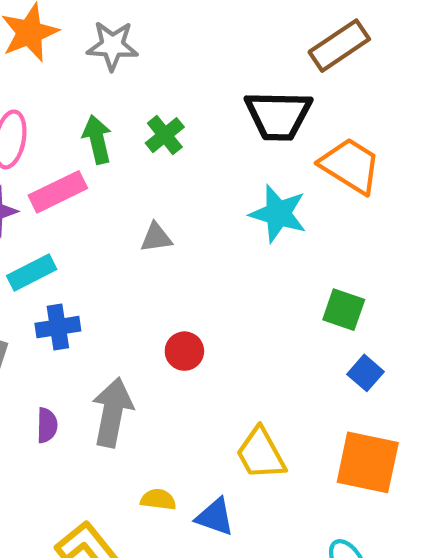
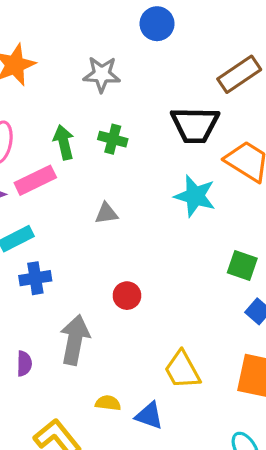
gray star: (112, 46) -> (102, 74), moved
green cross: (165, 135) -> (113, 139), turned -36
purple semicircle: (47, 425) -> (24, 364), moved

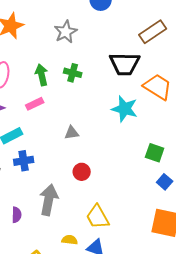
gray star: (102, 74) -> (66, 32), turned -30
pink rectangle: (35, 180) -> (35, 104), moved, size x0.7
gray triangle: (106, 213) -> (72, 133), moved
yellow trapezoid: (182, 370) -> (98, 217), moved

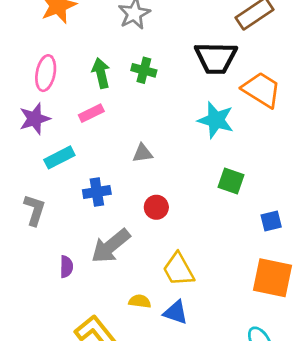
green square: (155, 153) -> (231, 181), moved
blue cross: (24, 161) -> (97, 192), moved
blue square: (165, 182) -> (271, 221), turned 35
gray arrow: (49, 200) -> (111, 246), turned -140

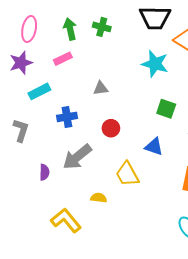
blue triangle: (176, 312) -> (154, 147), moved

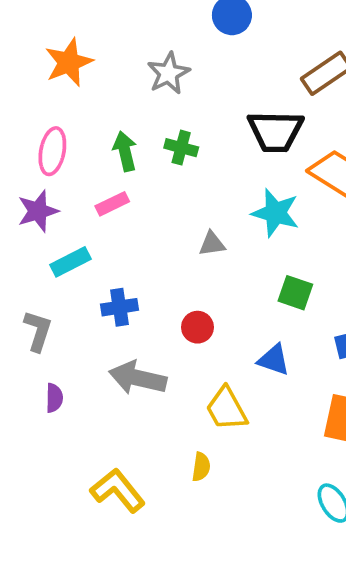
gray triangle: (101, 88) -> (212, 244), moved
gray arrow: (77, 157) -> (138, 378), turned 52
purple semicircle: (44, 172) -> (54, 398), moved
yellow semicircle: (99, 198) -> (201, 467), moved, turned 91

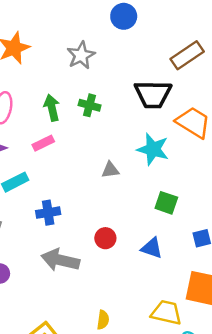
red circle: (197, 327) -> (105, 238), moved
yellow trapezoid: (227, 409) -> (166, 313), moved, turned 132

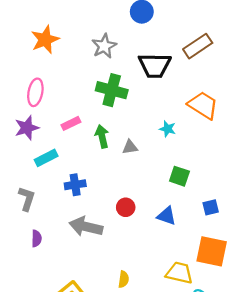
black trapezoid: (153, 94) -> (155, 65), moved
green cross: (90, 105) -> (112, 90), size x1.6
green arrow: (52, 108) -> (102, 136), moved
cyan star: (153, 149) -> (168, 129), size x0.6

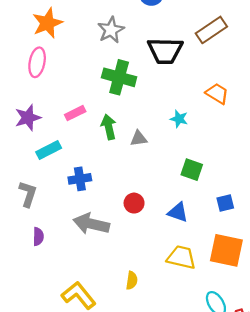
pink ellipse: (35, 92) -> (37, 62), moved
orange trapezoid: (203, 105) -> (217, 93), size x0.7
yellow trapezoid: (179, 273) -> (181, 257), moved

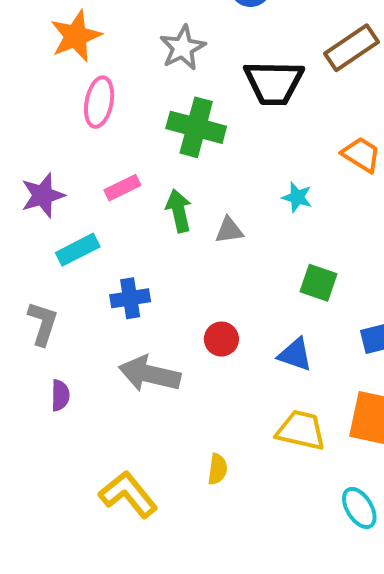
pink ellipse: (37, 62) -> (99, 102), moved

